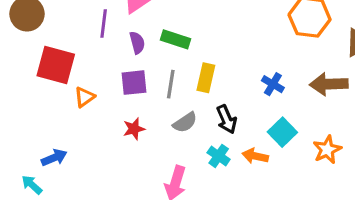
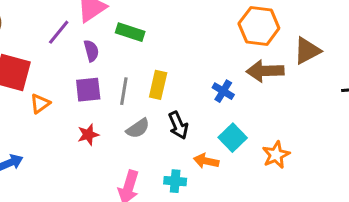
purple line: (104, 23) -> (59, 32), turned 32
green rectangle: (175, 39) -> (130, 32), moved
brown arrow: (329, 84) -> (265, 71), moved
cyan cross: (219, 156) -> (175, 181), moved, turned -30

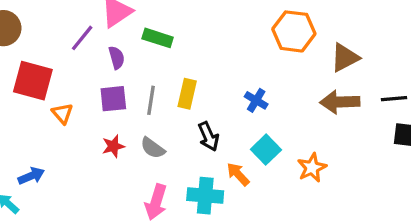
brown arrow: (265, 71) -> (340, 102), moved
orange triangle: (40, 104) -> (62, 113), turned -35
gray semicircle: (138, 128) -> (153, 148), moved, turned 70
orange arrow: (206, 161) -> (238, 174), turned 35
cyan cross: (175, 181) -> (205, 196), size x1.5

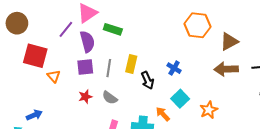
purple semicircle: (117, 58) -> (87, 42), size x1.5
black arrow: (209, 136) -> (148, 80), moved

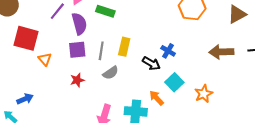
brown triangle: (229, 42) -> (237, 14), moved
black arrow: (148, 80) -> (151, 63), moved, turned -36
gray semicircle: (110, 98) -> (111, 73), moved, turned -70

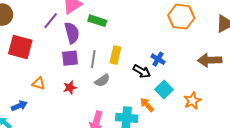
orange triangle: (45, 59) -> (38, 83), moved, turned -32

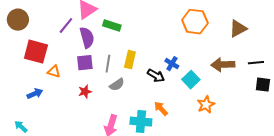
orange triangle: (38, 83) -> (54, 72), moved
cyan square: (164, 90) -> (191, 80), moved
blue arrow: (19, 106) -> (35, 94), moved

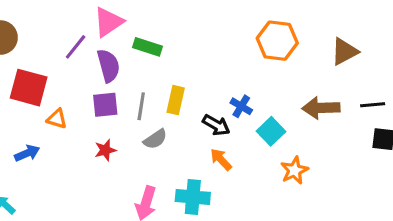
orange arrow: (161, 109) -> (221, 159), moved

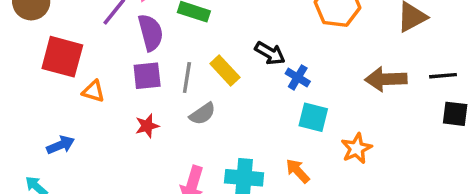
yellow rectangle: (176, 100) -> (225, 71), turned -56
black arrow: (216, 125) -> (270, 53), moved
cyan square: (271, 131) -> (313, 117), moved, turned -32
blue arrow: (27, 153) -> (61, 145), moved
orange arrow: (221, 159) -> (298, 171), moved

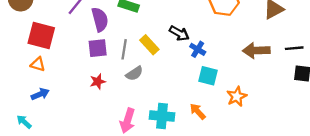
orange triangle: (93, 91) -> (38, 64), moved

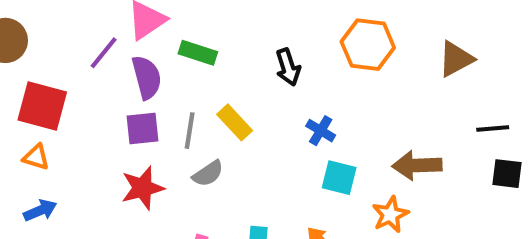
black arrow: (179, 33) -> (288, 67), moved, turned 42
brown arrow: (256, 50) -> (417, 165), moved
red star: (98, 82) -> (143, 188), size x1.5

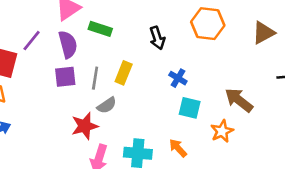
purple line: (104, 53) -> (32, 41), moved
yellow rectangle: (235, 122) -> (124, 73), turned 65
brown arrow: (417, 165) -> (239, 100), turned 40
red star: (143, 188) -> (85, 126), moved

